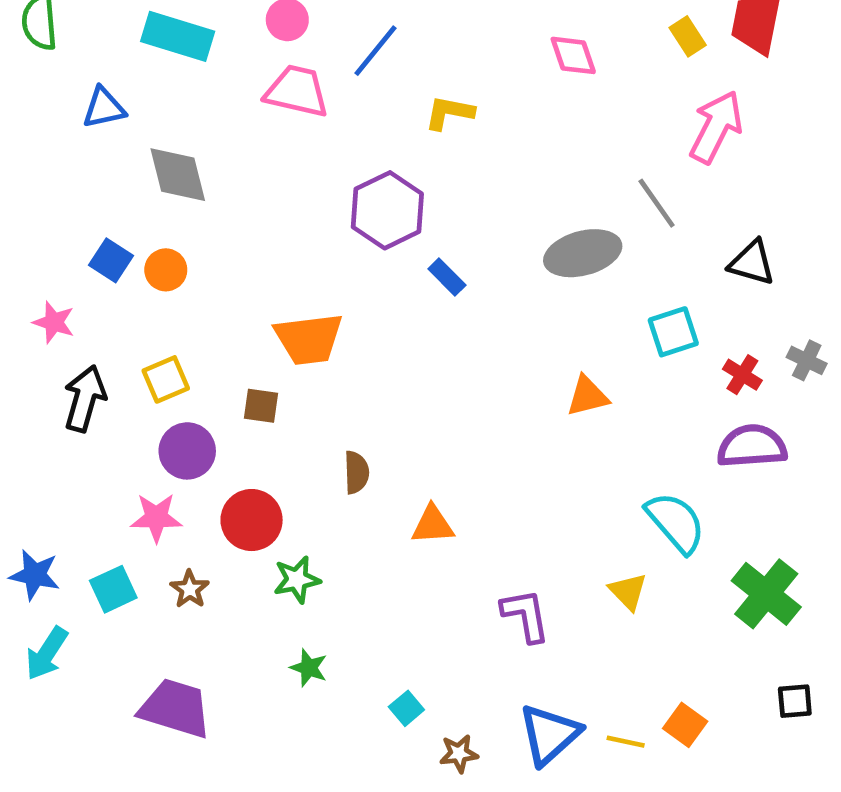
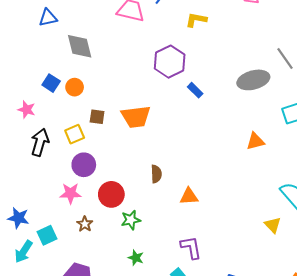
brown square: (261, 406) -> (97, 117), moved
cyan square: (113, 589) -> (47, 235), moved
purple L-shape: (526, 615) -> (191, 248), moved

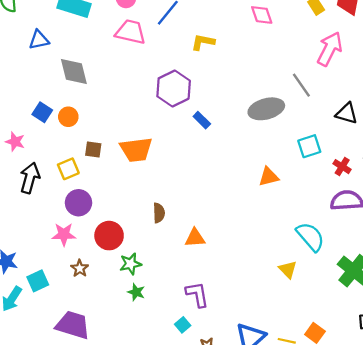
green star: (136, 258) -> (136, 292), moved

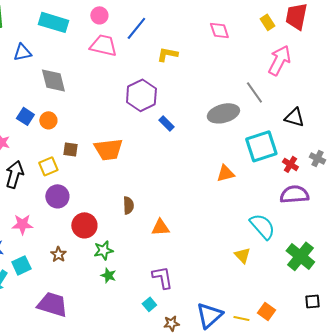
cyan square: (309, 146) -> (261, 146), size x1.5
pink star: (64, 234) -> (22, 224), moved

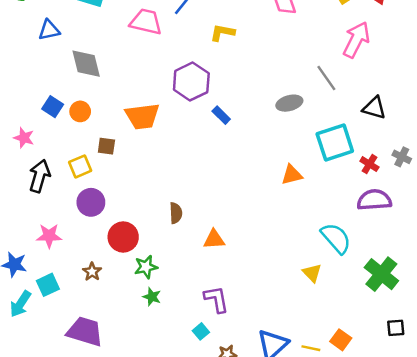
gray ellipse: (223, 113) -> (289, 103), size x0.7
orange trapezoid: (108, 149) -> (142, 116), moved

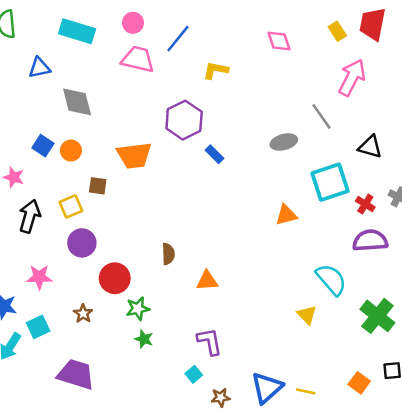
orange square: (341, 340) -> (359, 383), moved

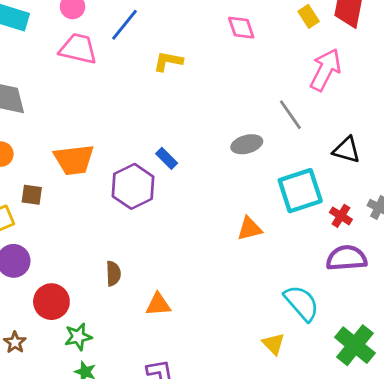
purple hexagon: (184, 120) -> (133, 186), moved

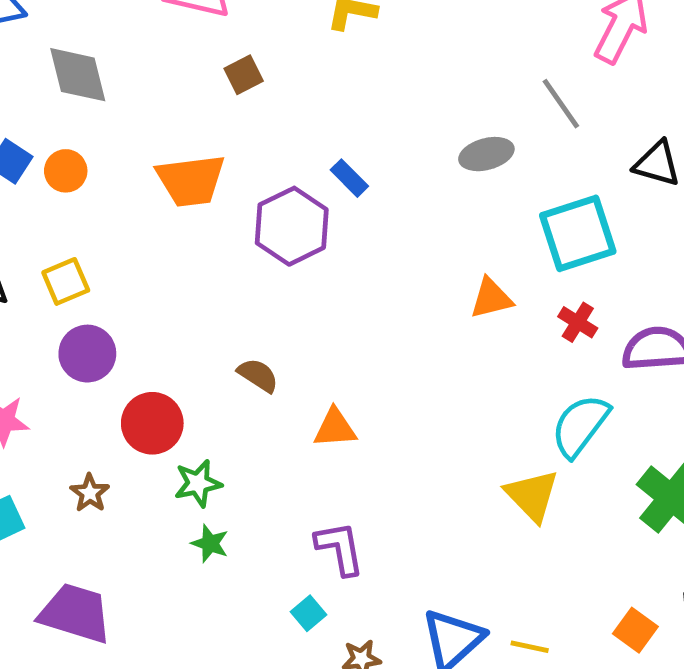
brown square: (32, 195) -> (244, 75), moved, turned -35
red cross: (341, 216) -> (578, 322), moved
brown semicircle: (113, 274) -> (258, 375), turned -55
cyan semicircle: (302, 303) -> (580, 426), turned -102
yellow triangle: (273, 344) -> (532, 495), size x1.4

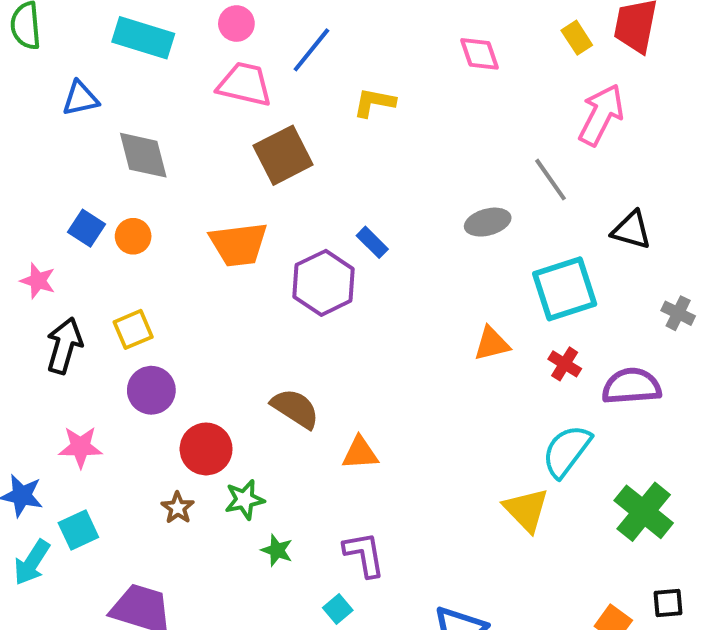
brown square: (244, 75) -> (283, 155), size x1.8
brown semicircle: (258, 375) -> (295, 408), size x1.4
brown star: (90, 493) -> (178, 508), moved
green star: (210, 543) -> (277, 550), moved

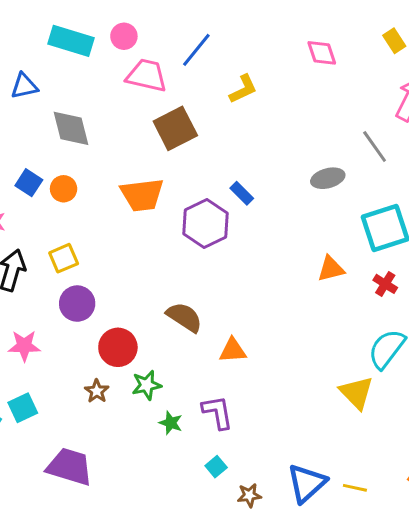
pink circle: (236, 24) -> (124, 36), moved
yellow L-shape: (374, 103) -> (243, 89), turned 144
purple L-shape: (364, 554) -> (218, 412), moved

